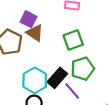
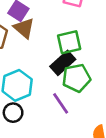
black rectangle: (57, 78) -> (63, 63), moved

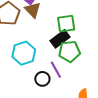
black circle: (13, 113) -> (42, 79), moved

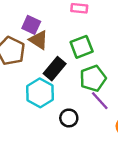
black rectangle: (60, 39) -> (55, 69), moved
purple line: (56, 70) -> (100, 101), moved

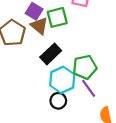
green square: (82, 47) -> (57, 17), moved
cyan hexagon: (40, 93) -> (62, 80), moved

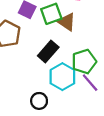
brown triangle: (39, 26) -> (67, 22), moved
black circle: (58, 101) -> (39, 101), moved

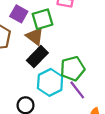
brown triangle: (67, 22) -> (35, 36), moved

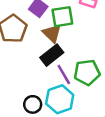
cyan hexagon: (50, 82) -> (60, 99), moved
purple line: (77, 90) -> (64, 75), moved

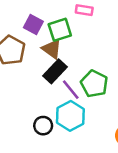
green pentagon: (87, 72) -> (94, 84), turned -30

